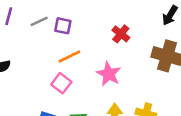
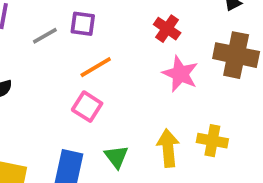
gray line: (39, 21) -> (45, 36), moved
pink star: (109, 74) -> (180, 74), moved

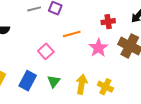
red cross: (167, 29) -> (108, 22), moved, turned 32
orange line: (96, 67) -> (72, 34), moved

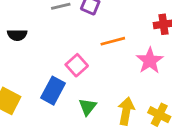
blue rectangle: (28, 81) -> (53, 91), moved

